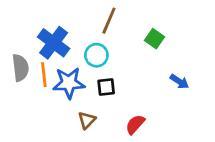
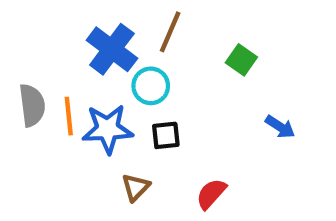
blue cross: (54, 43) -> (112, 49), moved

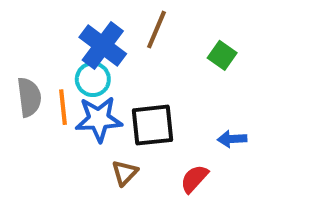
cyan circle: (151, 86) -> (93, 79), moved
blue arrow: (280, 127) -> (232, 139), moved, turned 144
black square: (166, 135) -> (153, 125), size x1.6

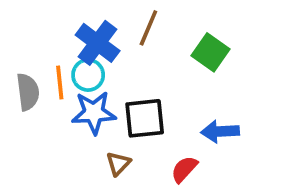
green square: (222, 55) -> (211, 52), size x1.4
orange line: (63, 107) -> (60, 83), moved
blue arrow: (232, 139) -> (220, 132), size x1.4

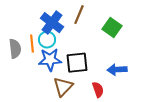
brown triangle: (118, 164) -> (63, 87), size x1.5
red semicircle: (184, 169) -> (98, 90), turned 119

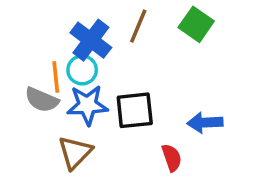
green square: (112, 28) -> (196, 24), moved
gray semicircle: (15, 49) -> (42, 100), moved, turned 120
brown triangle: (63, 87) -> (75, 152), moved

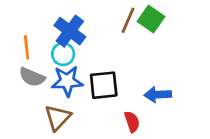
brown line: (138, 26) -> (128, 20), moved
orange line: (56, 77) -> (27, 47), moved

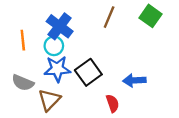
green square: (151, 19) -> (150, 16), moved
gray semicircle: (32, 77) -> (23, 83), moved
black square: (104, 85) -> (88, 72), turned -30

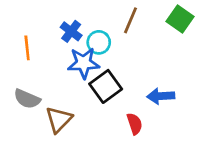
blue cross: (60, 26) -> (71, 31), size x0.7
cyan circle: (54, 46) -> (99, 42), moved
blue star: (57, 69) -> (84, 63), moved

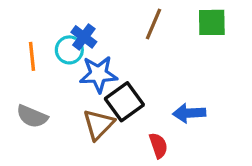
green square: (180, 19) -> (212, 22), turned -36
cyan circle: (99, 42) -> (69, 50), moved
brown triangle: (59, 120) -> (98, 124), moved

